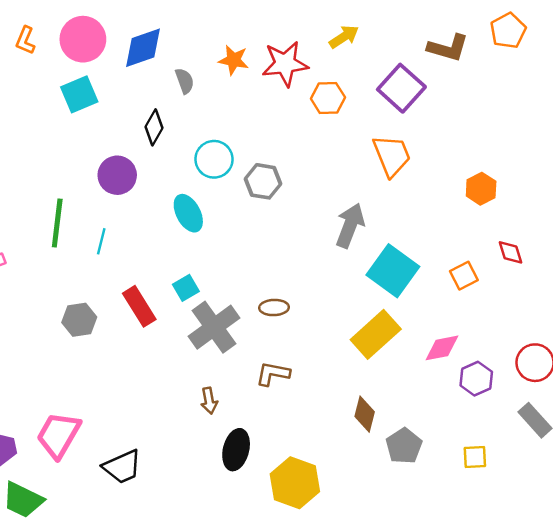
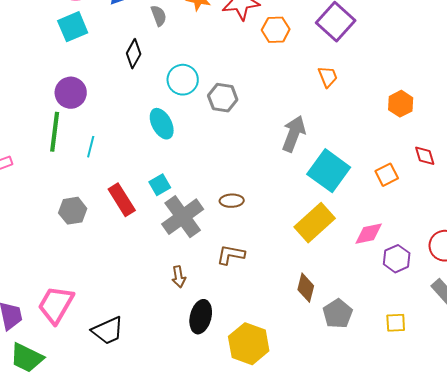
orange trapezoid: (392, 156) -> (328, 77), size x0.6
purple circle: (117, 175) -> (71, 93), moved

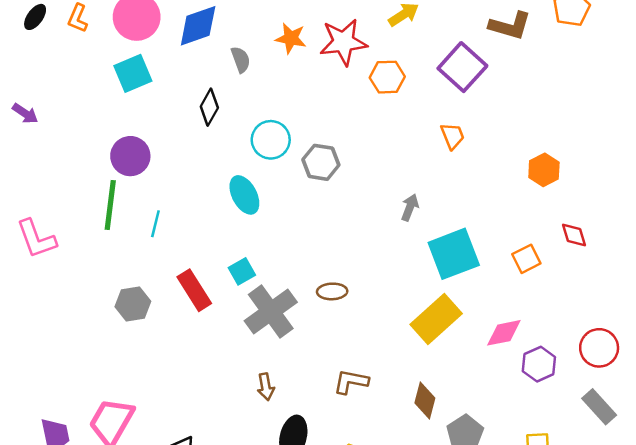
gray arrow: (294, 134) -> (410, 207), size x0.6
cyan square: (329, 171) -> (454, 254), turned 33
brown L-shape: (231, 255) -> (351, 382), moved

